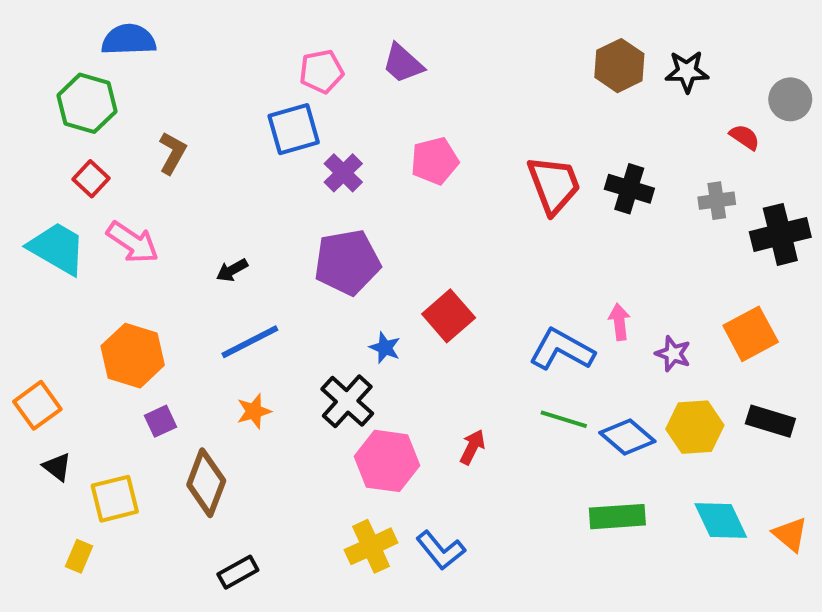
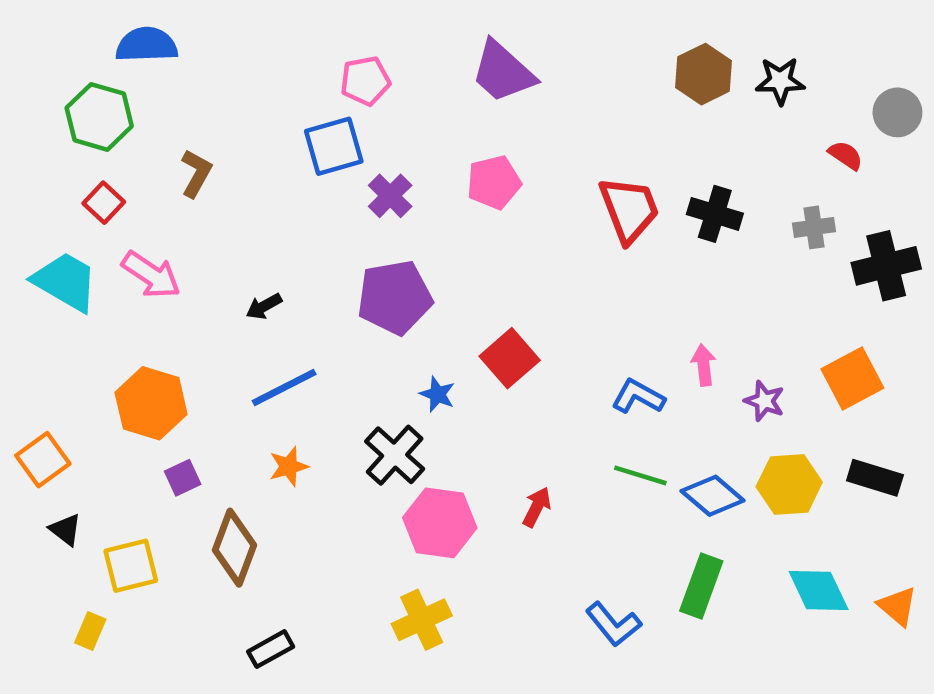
purple trapezoid: (403, 64) -> (503, 72), moved, size x1.4
blue L-shape: (562, 350) -> (638, 397), size x0.7
green rectangle: (617, 517) -> (701, 586), turned -66
blue L-shape: (441, 550) -> (613, 624), moved

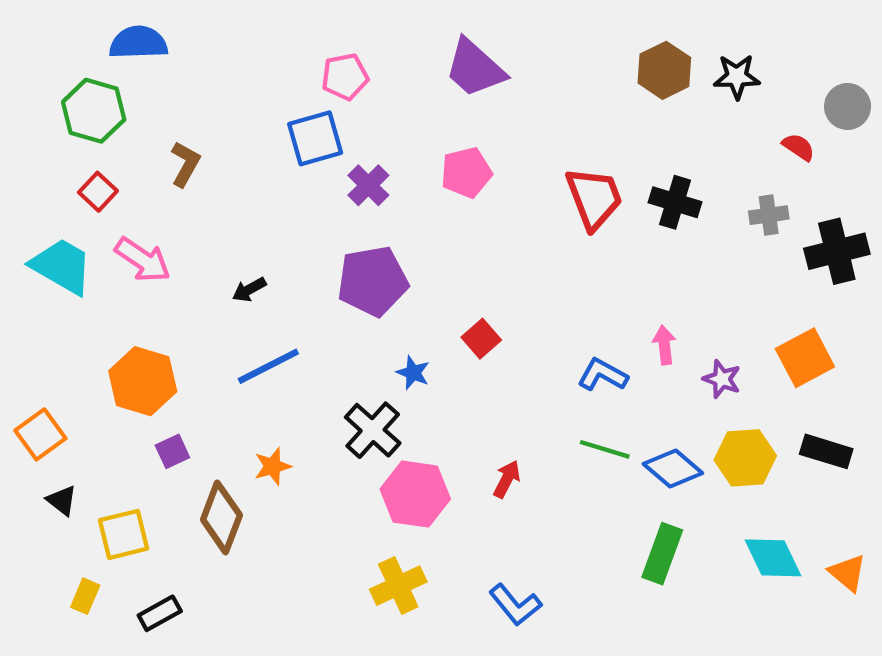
red square: (510, 358) -> (481, 339), size x0.7
orange star: (289, 466) -> (273, 466), moved
blue L-shape: (613, 624) -> (515, 605), moved
black rectangle: (271, 649) -> (160, 613), moved

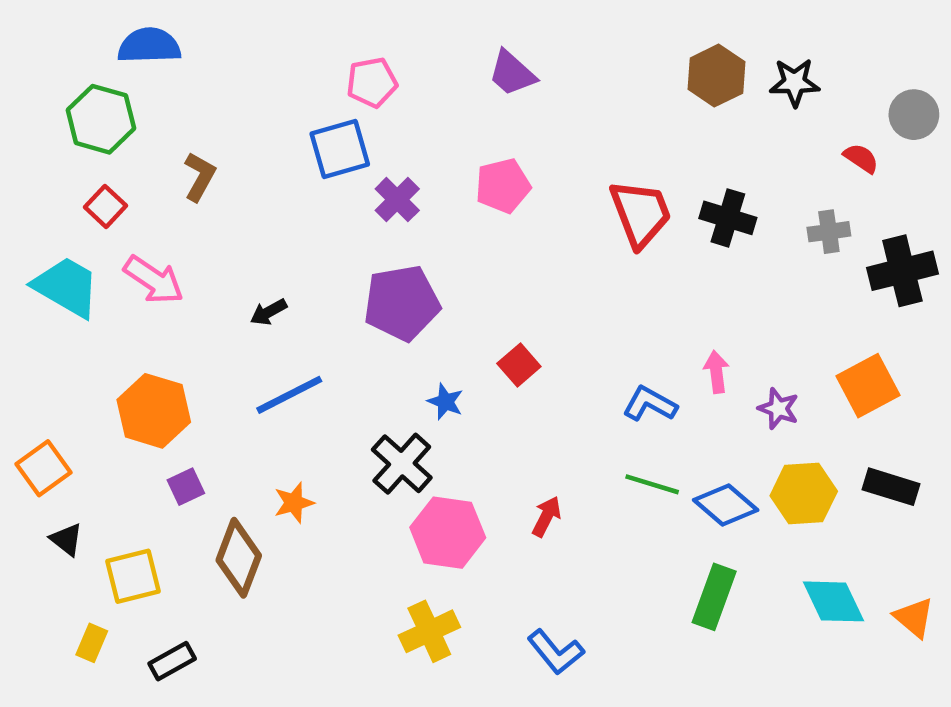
purple trapezoid: (475, 68) -> (512, 73), size x0.7

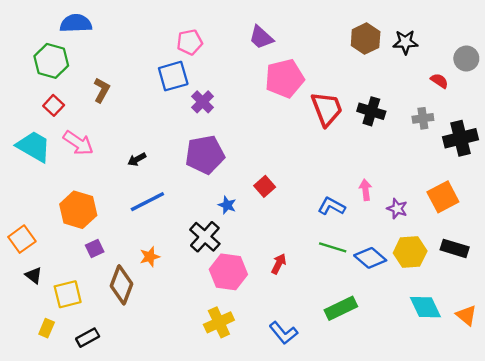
pink pentagon: (503, 186) -> (285, 78), moved, size x1.4
green rectangle: (714, 597) -> (341, 308), moved, turned 44

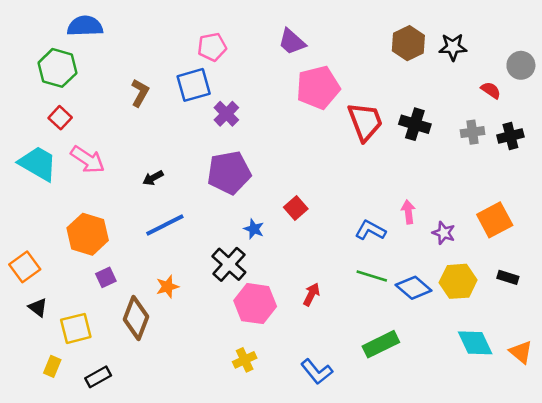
brown L-shape: (102, 90) -> (140, 93), moved
black cross: (460, 138) -> (510, 136), moved, size x0.7
black rectangle: (455, 248) -> (508, 277), size x0.7
yellow cross: (219, 322) -> (245, 360), size x0.7

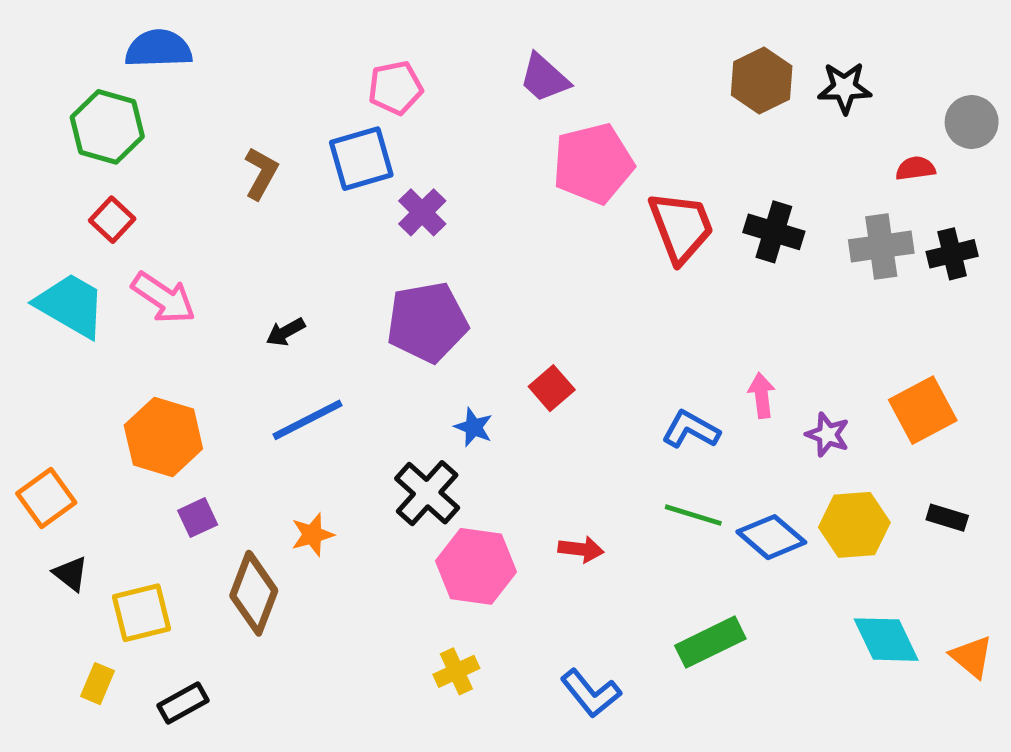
red semicircle: (491, 90) -> (915, 168), turned -42
gray cross: (472, 132) -> (881, 247), size x1.4
red arrow: (311, 294) -> (581, 549), turned 70

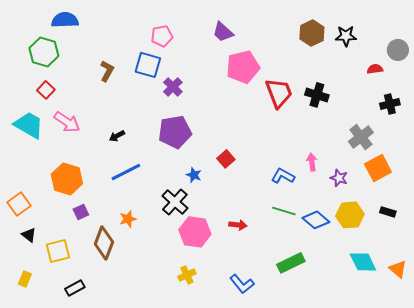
blue square: (361, 159) -> (148, 65), turned 32
gray cross: (881, 247) -> (361, 137), moved, turned -30
yellow rectangle: (98, 684) -> (25, 279), moved

